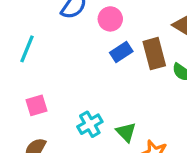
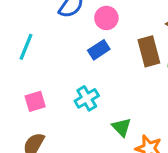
blue rectangle: (121, 52) -> (99, 50), moved
cyan cross: (90, 124) -> (87, 98), moved

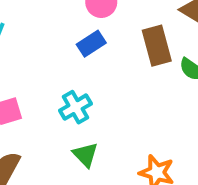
green triangle: (122, 127) -> (85, 155), moved

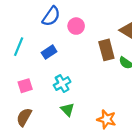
blue rectangle: (91, 44) -> (49, 52), moved

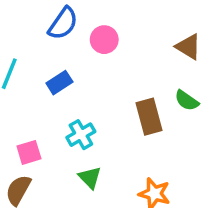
brown rectangle: (106, 50) -> (149, 117), moved
pink square: (25, 86) -> (29, 152), moved

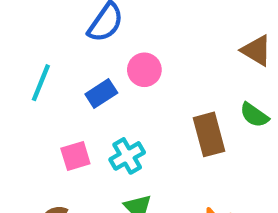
pink circle: (104, 40) -> (144, 70), moved
pink square: (29, 152) -> (75, 156), moved

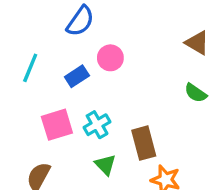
brown rectangle: (209, 134) -> (144, 143), moved
pink square: (75, 156) -> (57, 125), size x1.4

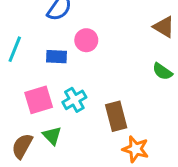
blue rectangle: (77, 76) -> (56, 57), turned 36
green triangle: (105, 165) -> (52, 136), moved

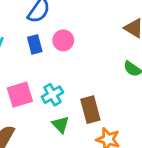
blue rectangle: (56, 57) -> (35, 44), moved, turned 72
green triangle: (52, 136) -> (61, 125), moved

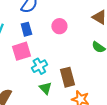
pink circle: (63, 40) -> (59, 26), moved
pink square: (20, 95) -> (21, 51), moved

